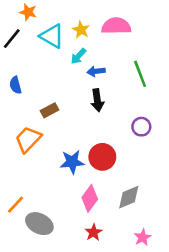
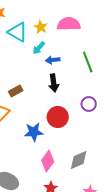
red circle: (102, 157) -> (58, 117), moved

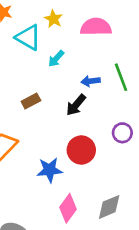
yellow star: (41, 27) -> (53, 19), moved
blue arrow: (53, 60) -> (91, 81), moved
black arrow: (54, 83) -> (76, 105), turned 48
brown rectangle: (16, 91) -> (31, 101), moved

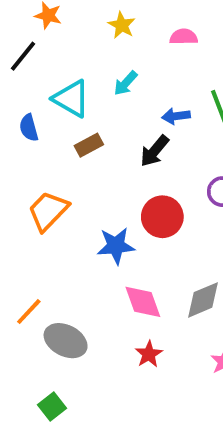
pink semicircle: (96, 27) -> (184, 37), size x0.6
cyan triangle: (28, 37) -> (71, 99), moved
pink diamond: (68, 208) -> (143, 302), turned -56

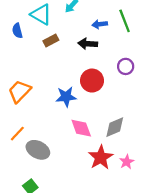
black arrow: (155, 151) -> (88, 44), turned 54
orange trapezoid: (48, 211) -> (19, 91), moved
red star: (149, 354) -> (101, 157), moved, size x1.6

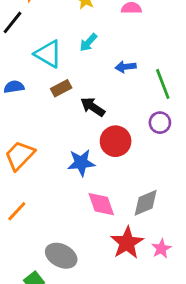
green line: (125, 21) -> (163, 84), moved
blue semicircle: (17, 31) -> (14, 87), moved, turned 96
black arrow: (88, 44) -> (93, 107), moved, turned 30
gray ellipse: (38, 150) -> (61, 256), moved

